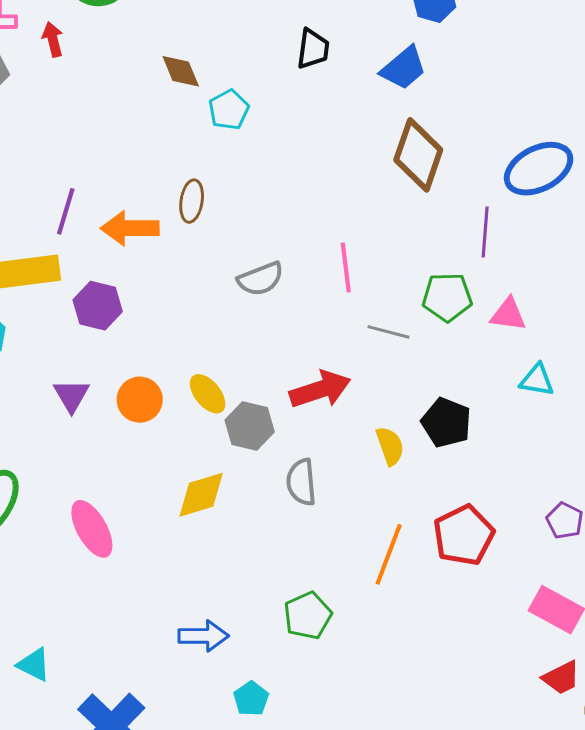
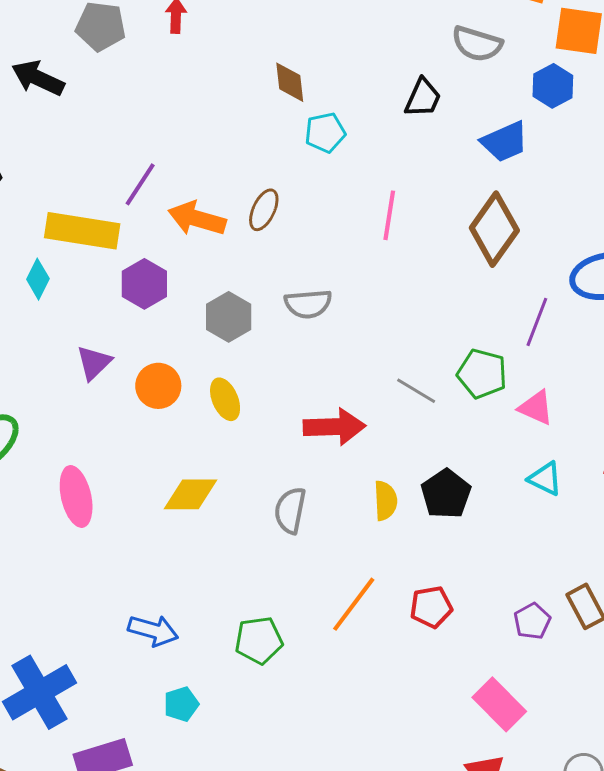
pink line: (346, 267) -> (389, 215), moved
gray hexagon: (250, 426) -> (229, 317), moved
red pentagon: (464, 535) -> (431, 607), size x0.7

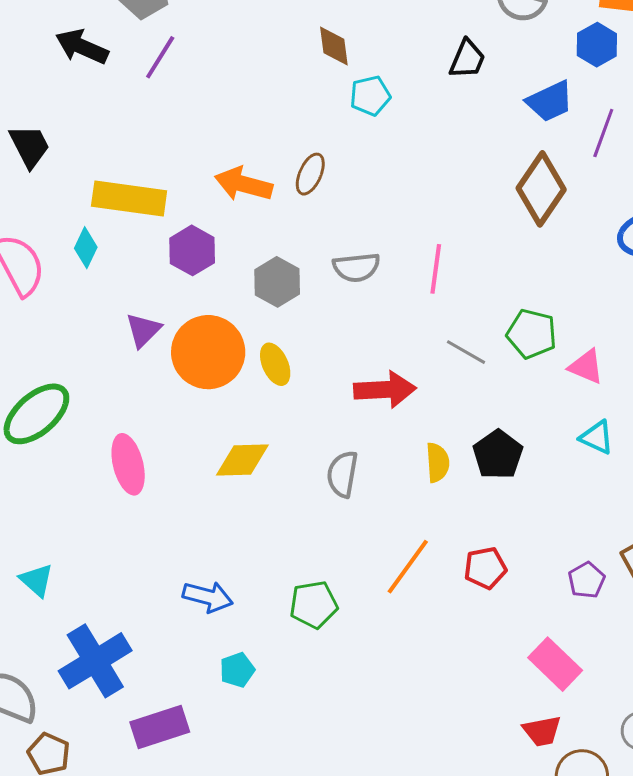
purple line: (140, 184) -> (160, 57), moved
pink line: (389, 215) -> (436, 269), moved
purple line: (537, 322) -> (603, 133), moved
orange circle: (158, 386) -> (208, 352), size x1.6

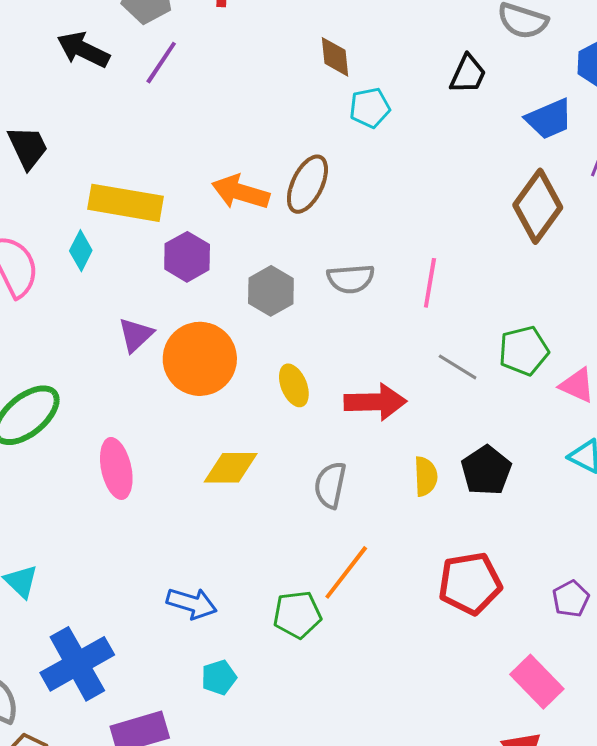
brown ellipse: (310, 174) -> (307, 184), size x1.4
green pentagon: (532, 334) -> (524, 351), turned -30
yellow ellipse: (275, 364) -> (294, 385), moved
orange line: (408, 567) -> (346, 572), moved
red pentagon: (485, 568) -> (470, 583), size x1.5

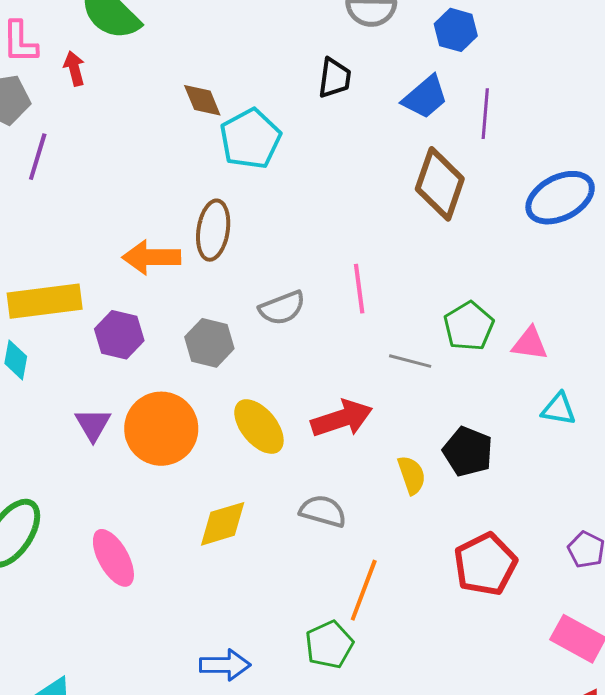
cyan pentagon: (370, 108) -> (250, 139), size x1.5
yellow ellipse: (294, 385) -> (259, 427), size x1.4
gray semicircle: (330, 485) -> (323, 511), turned 111

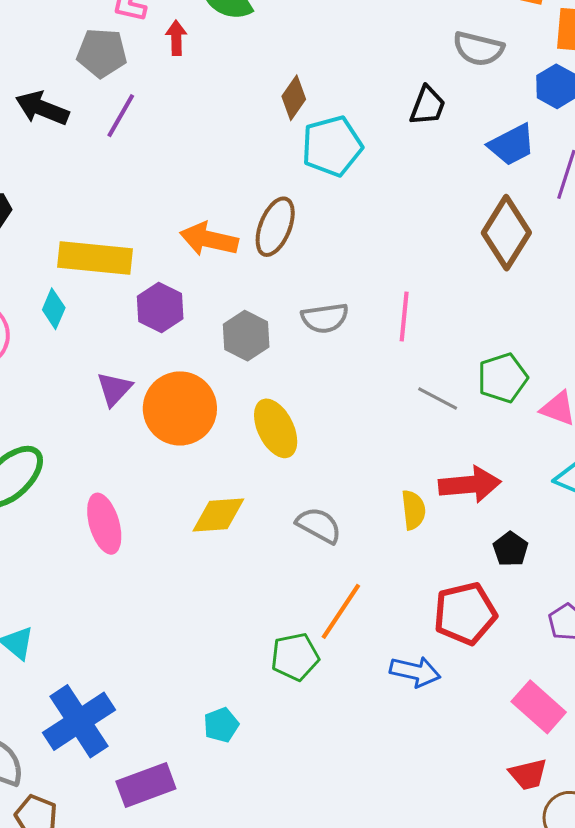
brown diamond: (202, 100) -> (294, 98), turned 45
red arrow: (342, 418) -> (470, 484), moved
black pentagon: (468, 452) -> (511, 549), moved, size x0.7
blue arrow: (225, 665) -> (415, 672), moved

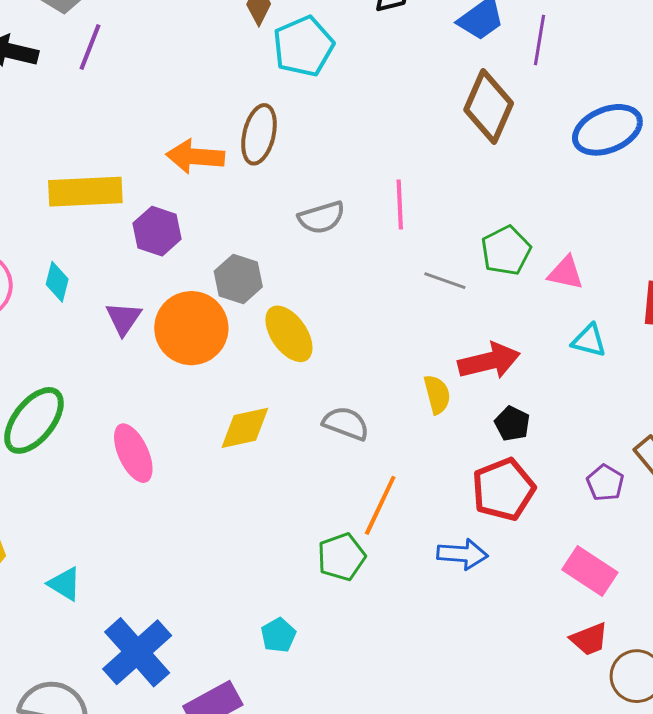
cyan diamond: (54, 309) -> (57, 282), moved
gray hexagon: (246, 336) -> (238, 279), moved
black pentagon: (511, 549) -> (512, 424), moved

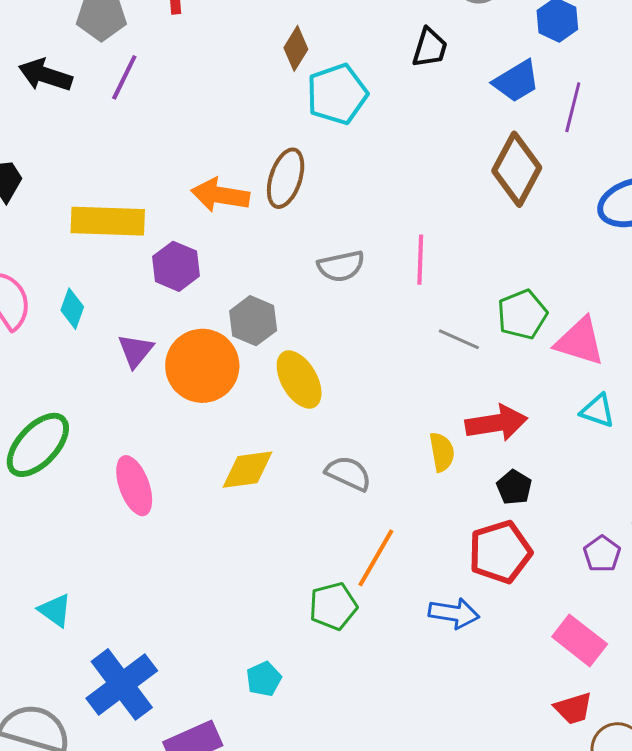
pink triangle: (566, 273) -> (580, 341), size x1.4

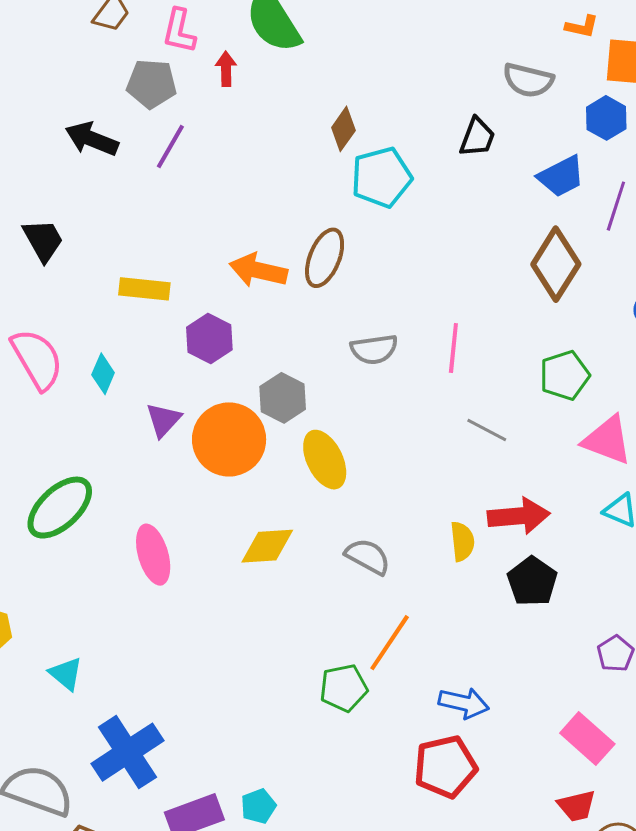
yellow rectangle: (108, 221) -> (144, 289), size x0.7
green pentagon: (522, 314) -> (565, 375), moved
black pentagon: (514, 487) -> (532, 581), size x1.4
red pentagon: (500, 552) -> (445, 767), moved
cyan pentagon: (264, 679) -> (258, 806), moved

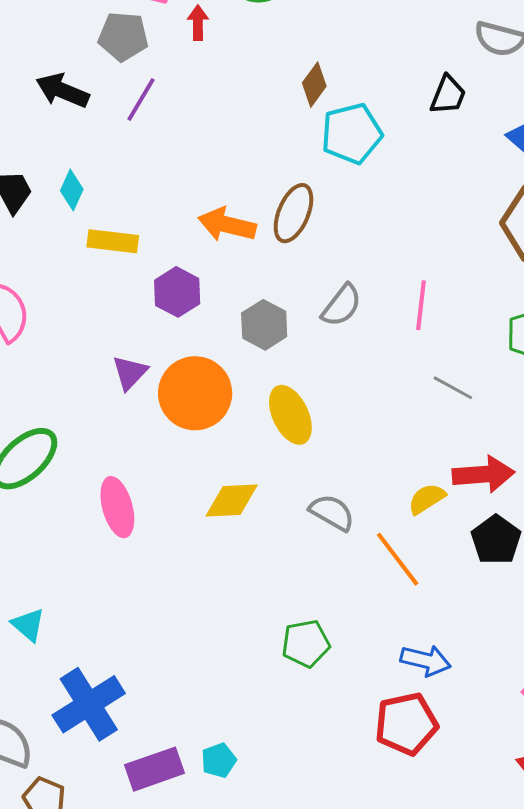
gray semicircle: (374, 349) -> (342, 305), turned -45
cyan diamond: (103, 374) -> (72, 190), moved
gray hexagon: (283, 398) -> (264, 325), moved
yellow semicircle: (462, 541) -> (427, 499), turned -117
orange line: (390, 643) -> (398, 559), moved, turned -72

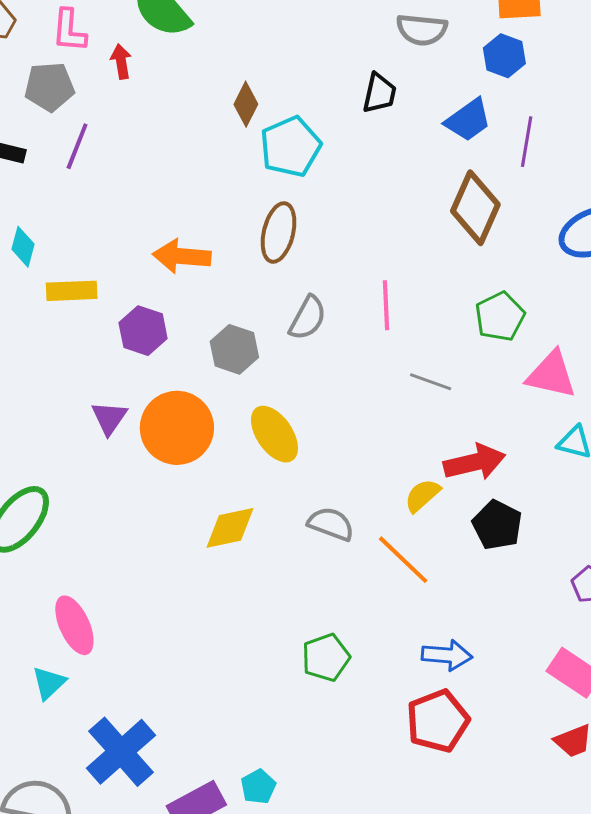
brown ellipse: (293, 213) -> (279, 232), moved
pink ellipse: (117, 507) -> (74, 625), moved
cyan triangle: (28, 625) -> (49, 683), turned 45

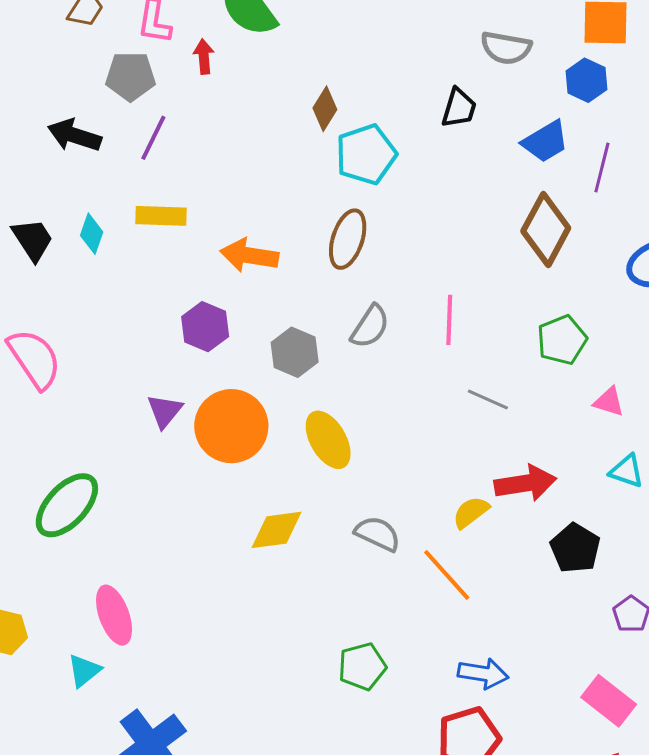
yellow rectangle: (72, 291) -> (161, 216), moved
pink triangle: (551, 375) -> (609, 402), size x0.6
black pentagon: (497, 525) -> (575, 548), moved

